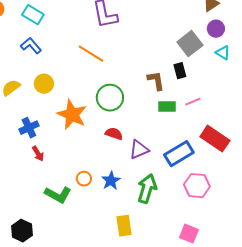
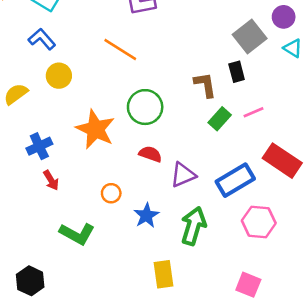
yellow circle: (44, 84) -> (59, 76), moved
green rectangle: (167, 107) -> (220, 119), turned -48
orange circle: (84, 179) -> (111, 193), moved

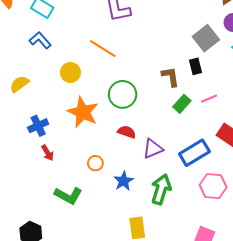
yellow circle: (59, 76) -> (70, 73), moved

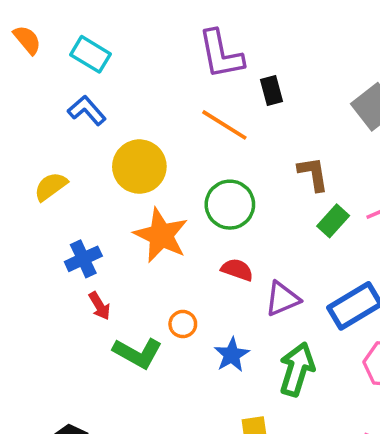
orange line: (103, 49) -> (224, 125), moved
black rectangle: (196, 66) -> (272, 91), moved
yellow circle: (70, 73) -> (139, 167), size x1.5
green L-shape: (68, 196) -> (138, 353), moved

